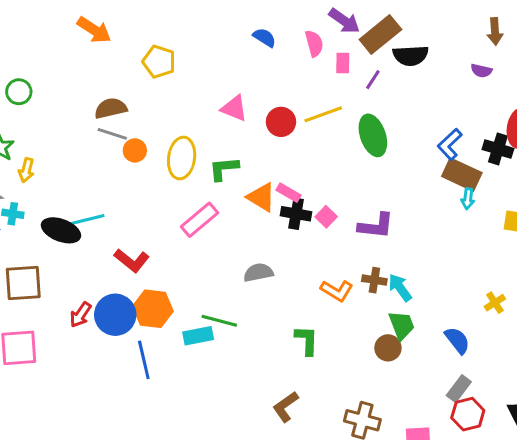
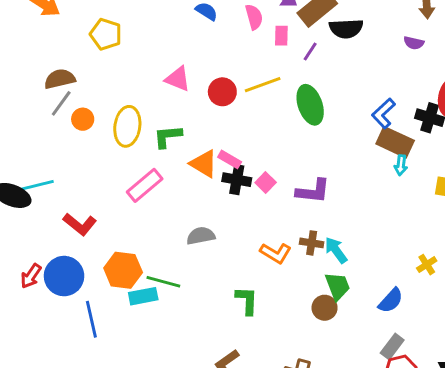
gray line: (112, 134) -> (61, 103), turned -72
orange hexagon: (153, 309) -> (123, 270), moved
blue semicircle: (457, 340) -> (391, 301), turned 80

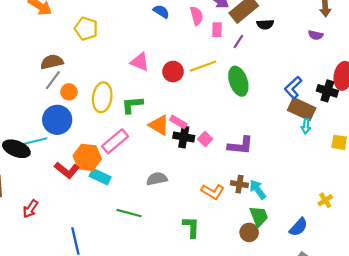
black semicircle: (346, 28) -> (265, 24), size x0.7
orange hexagon: (123, 270) -> (87, 157), moved
blue circle: (64, 276) -> (57, 120), moved
cyan rectangle: (143, 296) -> (100, 177), moved, turned 36

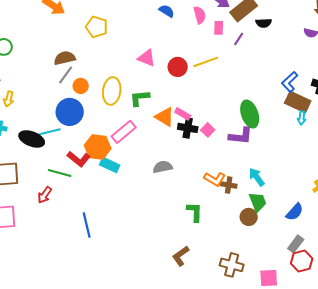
green ellipse: (238, 81) -> (250, 114), moved
brown cross: (239, 184) -> (229, 185), moved
green line: (129, 213) -> (60, 173), moved

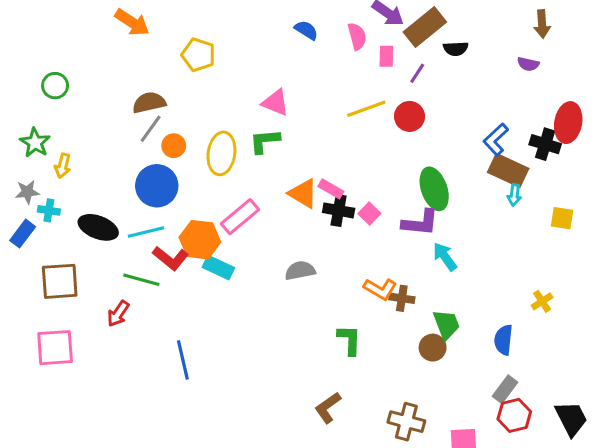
red circle: (178, 67) -> (409, 116), moved
green L-shape: (140, 98) -> (265, 141), moved
cyan line: (49, 132) -> (146, 232), moved
cyan arrow: (257, 177) -> (445, 257), moved
blue semicircle: (295, 212) -> (503, 340), turned 144

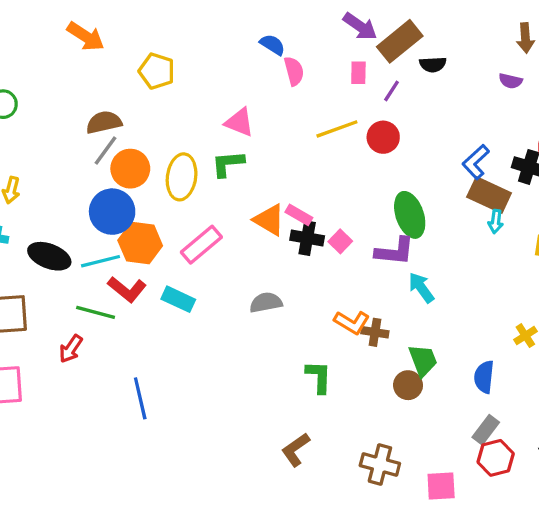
pink semicircle: (357, 36) -> (294, 71), moved
orange circle: (174, 146) -> (130, 169), size x1.5
orange hexagon: (200, 240) -> (140, 243), moved

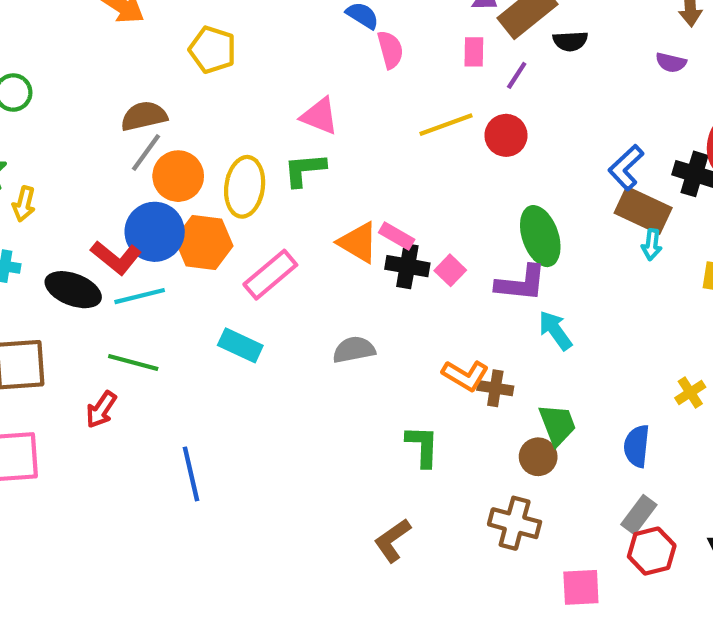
orange hexagon: (140, 243) -> (204, 243), moved
red L-shape: (127, 289) -> (116, 257), moved
brown cross: (380, 465) -> (515, 523), moved

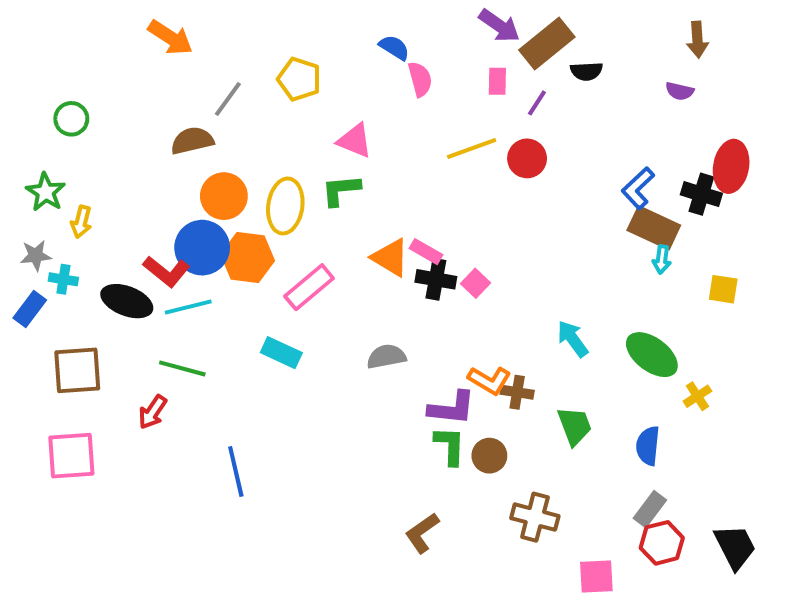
yellow pentagon: (212, 50) -> (299, 79), moved
gray line: (146, 153) -> (228, 99), moved
green ellipse: (540, 236) -> (652, 355), moved, turned -34
purple L-shape: (521, 283) -> (452, 408), moved
brown circle: (538, 457) -> (489, 456), moved

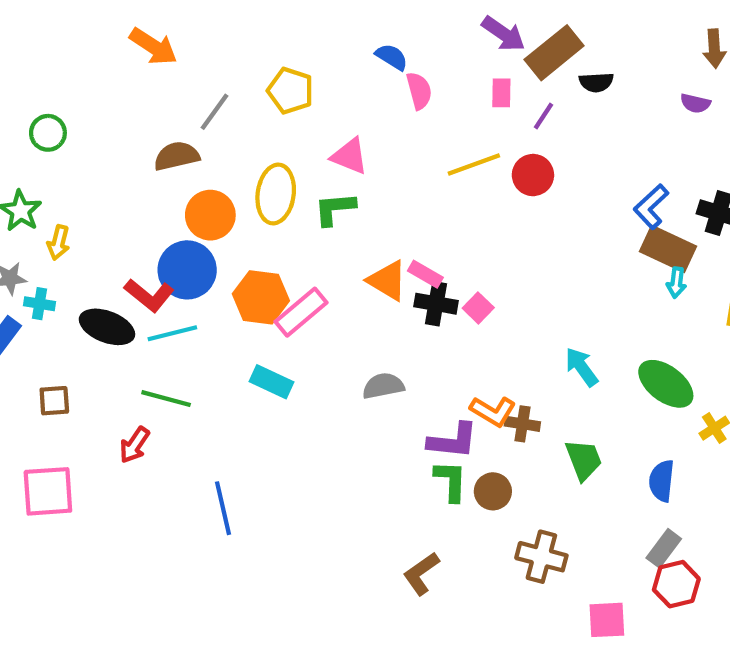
yellow ellipse: (285, 206) -> (276, 194), moved
orange hexagon: (248, 257) -> (261, 297), moved
brown square: (77, 370) -> (54, 401), size x0.6

